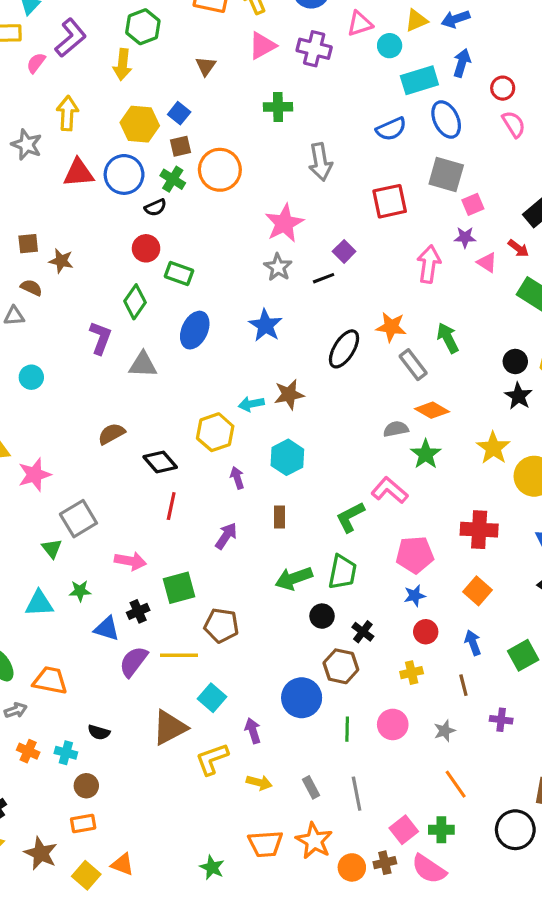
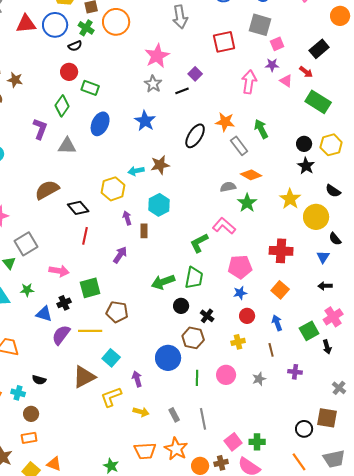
brown semicircle: (111, 434) -> (47, 190), size x1.4
brown rectangle: (280, 517) -> (144, 231), moved
orange line: (456, 784) -> (299, 462), moved
black circle: (515, 830) -> (304, 429), moved, size x0.7

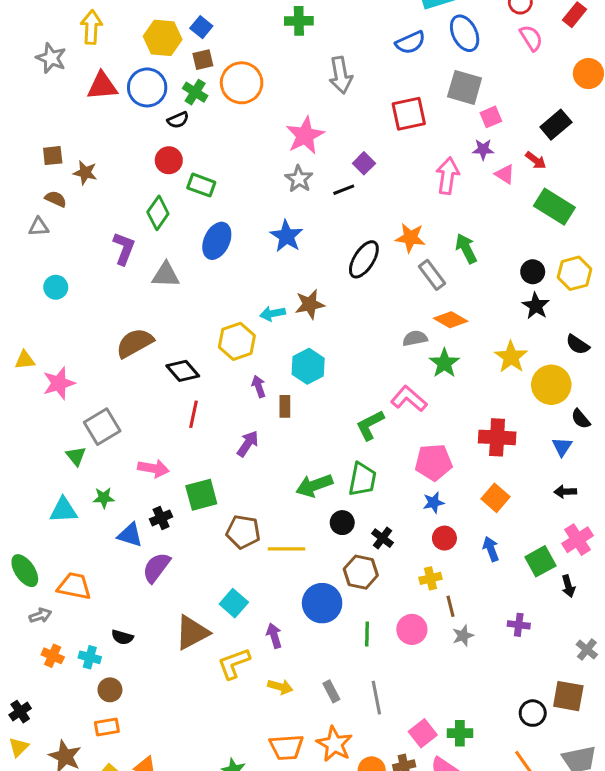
yellow line: (90, 331) -> (286, 549), moved
brown line: (271, 350) -> (451, 606), moved

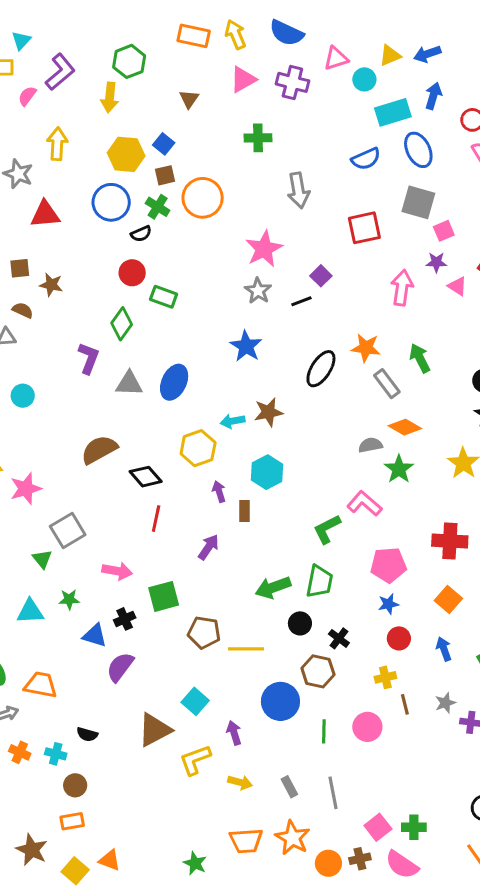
red triangle: (102, 86) -> (45, 214), moved
blue ellipse: (217, 241) -> (174, 382), moved
gray star: (463, 636) -> (445, 703), moved

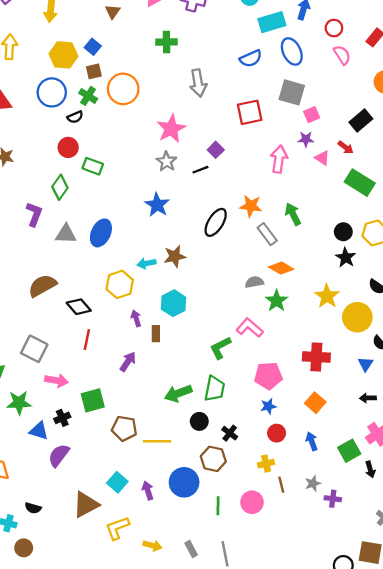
gray square: (68, 531) -> (34, 349), moved, turned -32
green star: (69, 599) -> (19, 403), size x1.5
purple arrow: (234, 733) -> (148, 490), moved

